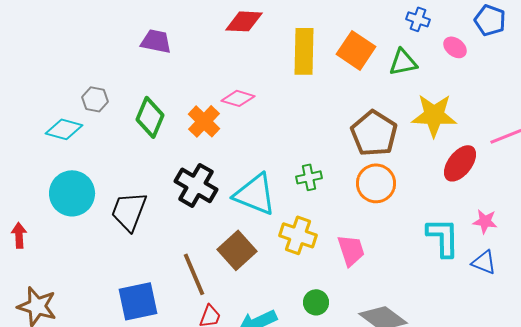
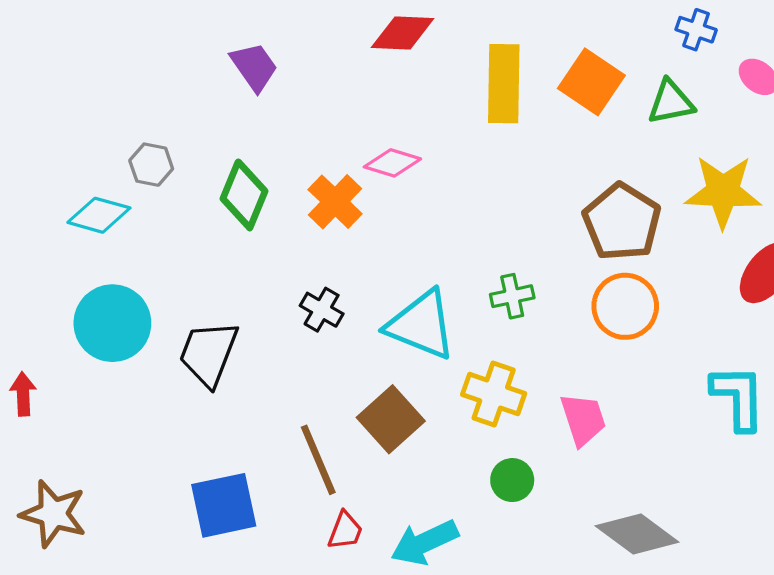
purple trapezoid: (156, 41) -> (254, 67), turned 44
black cross: (196, 185) -> (322, 310), size x0.6
green circle: (316, 302) -> (512, 480), moved

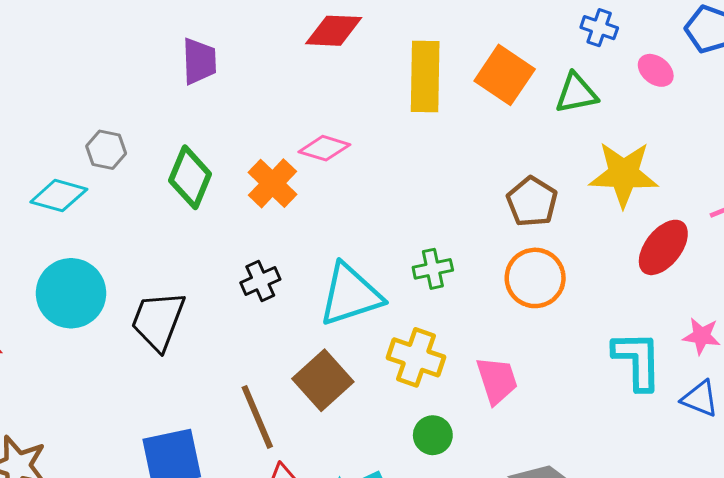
purple trapezoid: (254, 67) -> (199, 61), turned 33
brown pentagon: (622, 222) -> (532, 202), size x0.7
black cross: (322, 310) -> (260, 281), turned 36
cyan triangle: (421, 325) -> (350, 295), turned -40

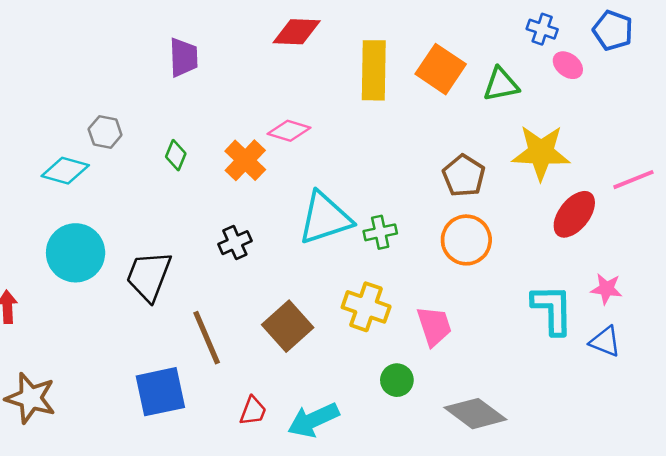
blue cross: (599, 28) -> (542, 29), moved
green diamond: (190, 177) -> (176, 155), size x0.6
cyan triangle: (350, 295) -> (325, 218), moved
brown line: (257, 417) -> (207, 338), moved
green circle: (433, 435) -> (397, 380), moved

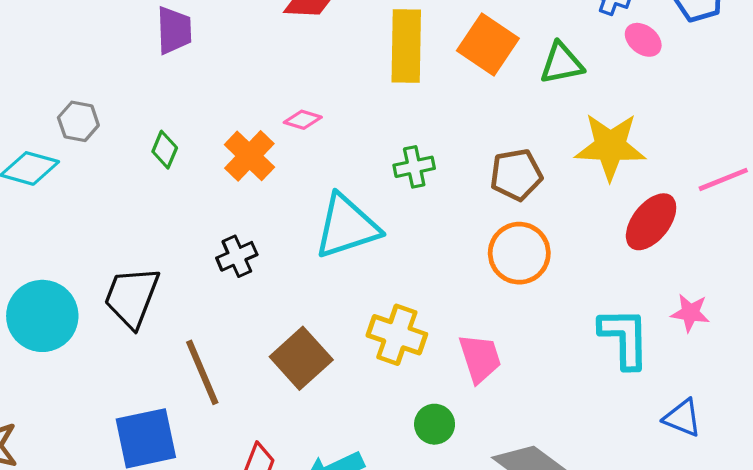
pink diamond: (289, 131) -> (303, 120), size x0.7
brown pentagon: (464, 176) -> (516, 175), turned 30
green cross: (380, 232) -> (414, 167), moved
cyan circle: (76, 253) -> (42, 316), moved
blue triangle: (605, 342) -> (682, 418), moved

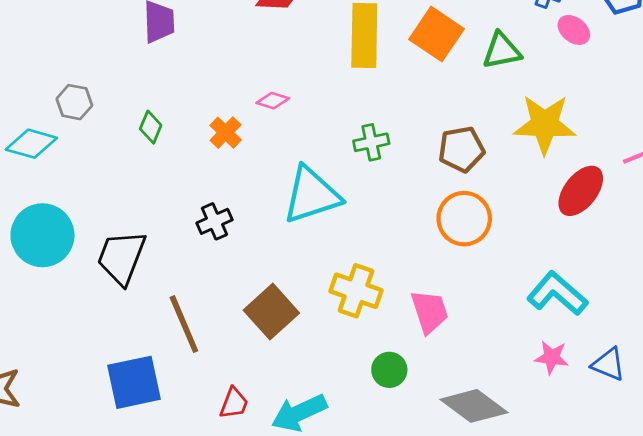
orange cross: (249, 156) -> (226, 133), size x0.7
pink star: (690, 313) -> (552, 357), moved
cyan circle: (42, 316) -> (42, 235), moved
cyan L-shape: (624, 338) -> (557, 294), turned -48

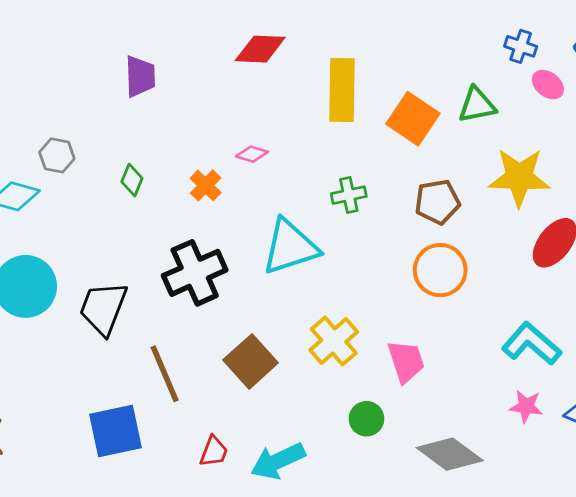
orange square: (436, 34) -> (413, 119), moved
black cross: (214, 221) -> (195, 273), size x1.8
yellow cross: (356, 291) -> (334, 341), turned 30

